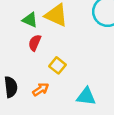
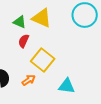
yellow square: (57, 65) -> (43, 60), size x1.6

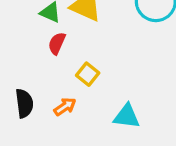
yellow square: (43, 60) -> (88, 74), size x0.6

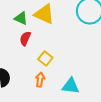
orange arrow: (65, 107) -> (40, 80), moved, turned -48

